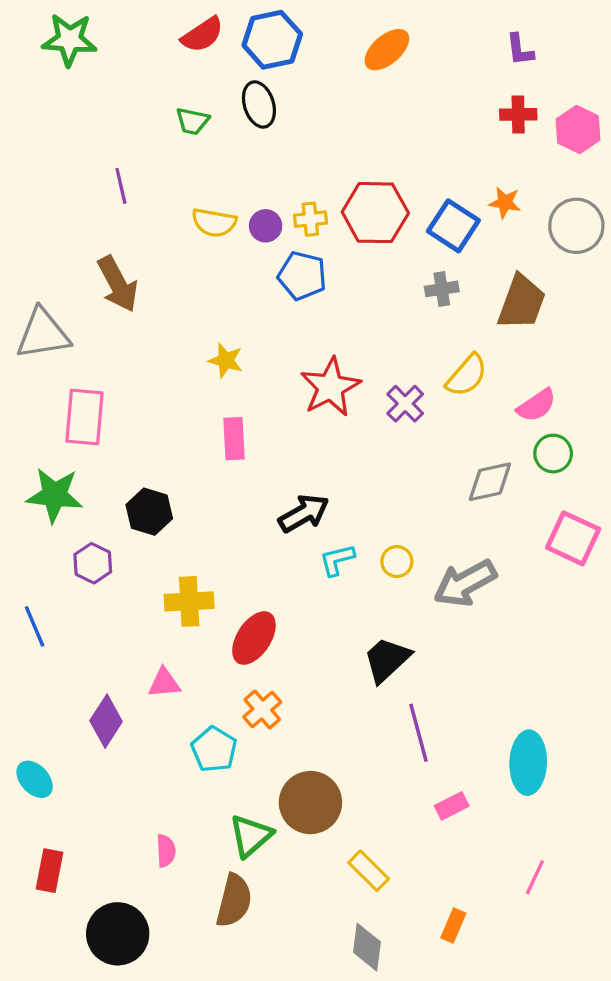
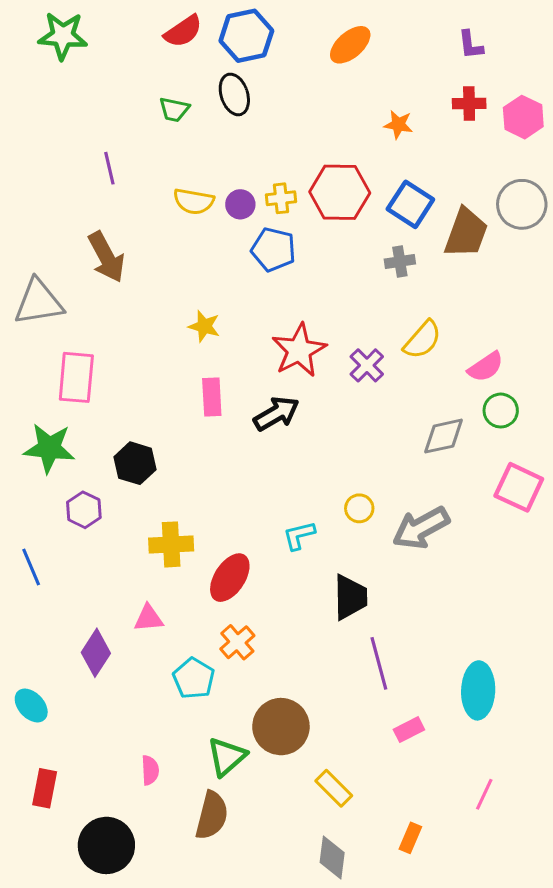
orange star: (505, 203) -> (398, 125), moved
brown trapezoid: (522, 302) -> (466, 233), moved
black arrow: (304, 513) -> (276, 414), moved
cyan L-shape: (337, 560) -> (299, 535), moved
black trapezoid: (387, 660) -> (350, 597), turned 132

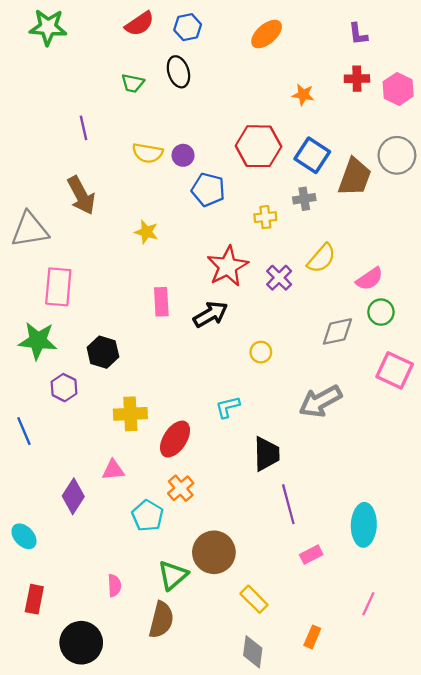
blue hexagon: (246, 36) -> (188, 27), size x0.7
yellow cross: (281, 198) -> (265, 217), moved
yellow star: (204, 326) -> (146, 232), moved
yellow circle: (359, 508) -> (261, 352), moved

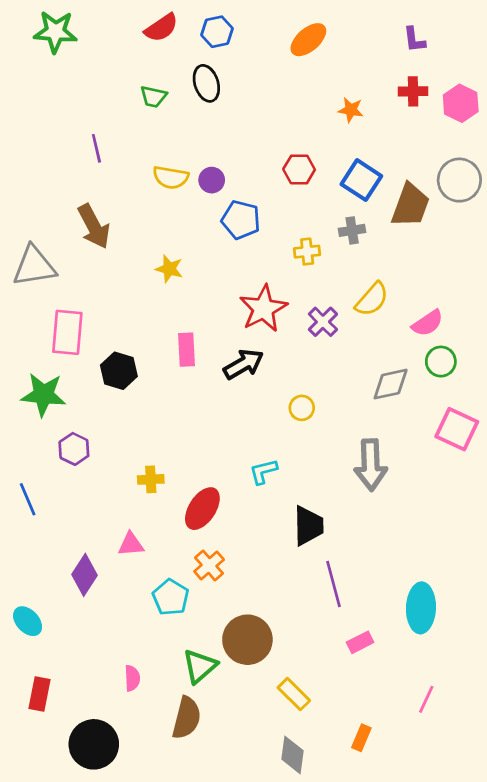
red hexagon: (259, 146) -> (299, 169), size x0.6
black hexagon: (103, 352) -> (119, 371), moved
gray arrow: (320, 401) -> (371, 465), turned -63
yellow cross: (130, 414) -> (151, 479), size x0.7

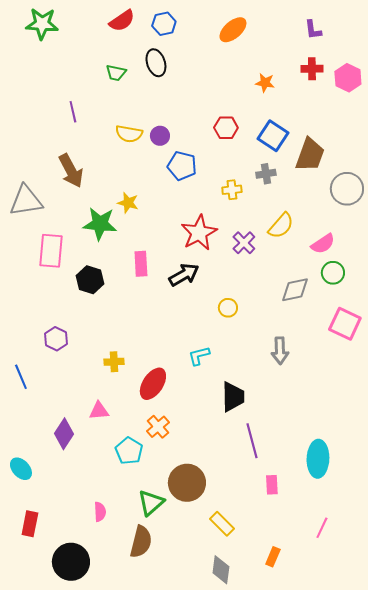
gray circle: (459, 180) -> (347, 189), moved
green star: (43, 395) -> (100, 224), moved
gray arrow: (371, 465) -> (280, 351), size x0.7
pink rectangle: (360, 642) -> (272, 485), turned -66

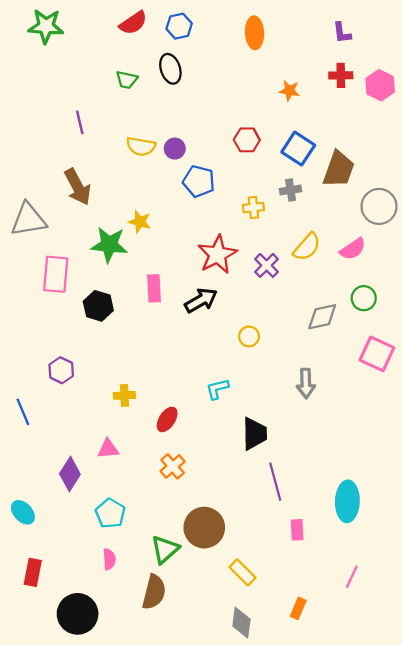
orange ellipse: (233, 30) -> (255, 33), turned -52
pink semicircle: (323, 244) -> (353, 249), moved
red ellipse: (153, 384) -> (167, 419), size x0.7
cyan pentagon: (129, 451) -> (110, 513), moved

